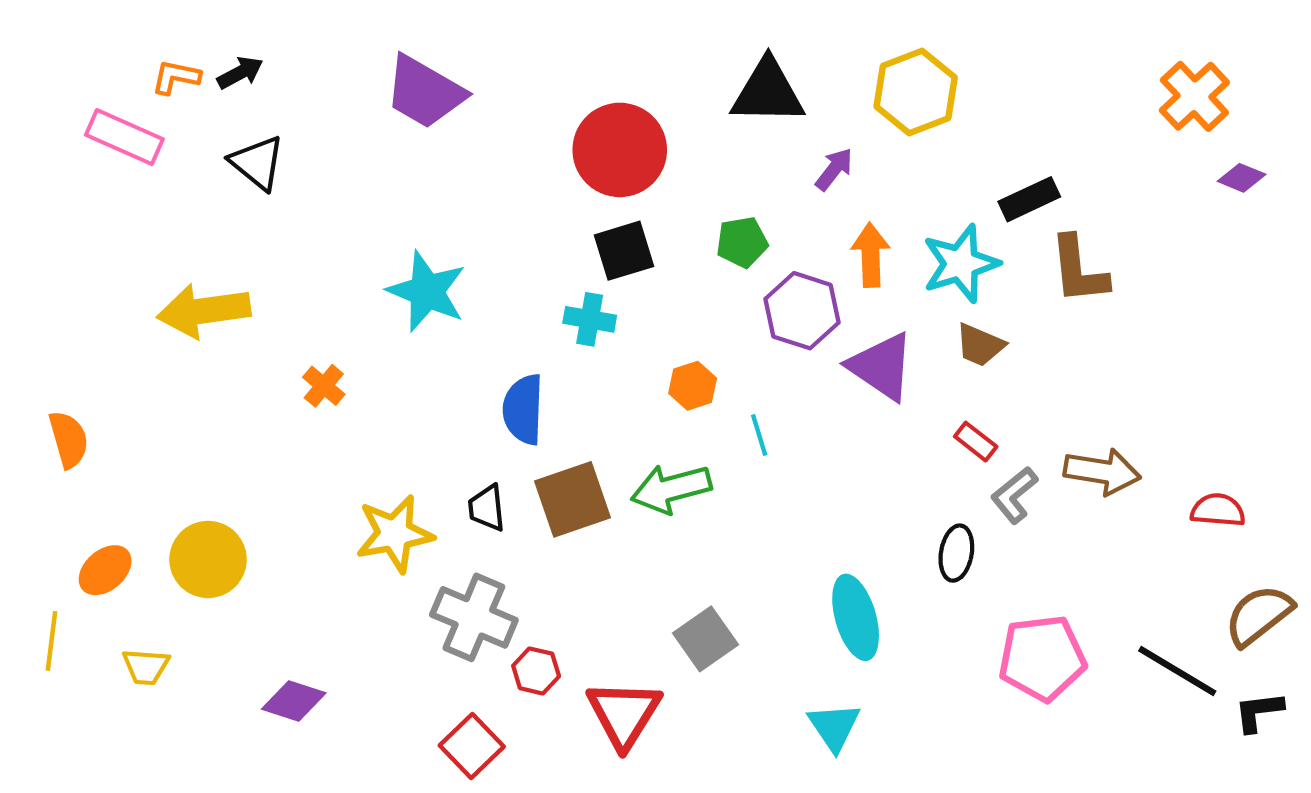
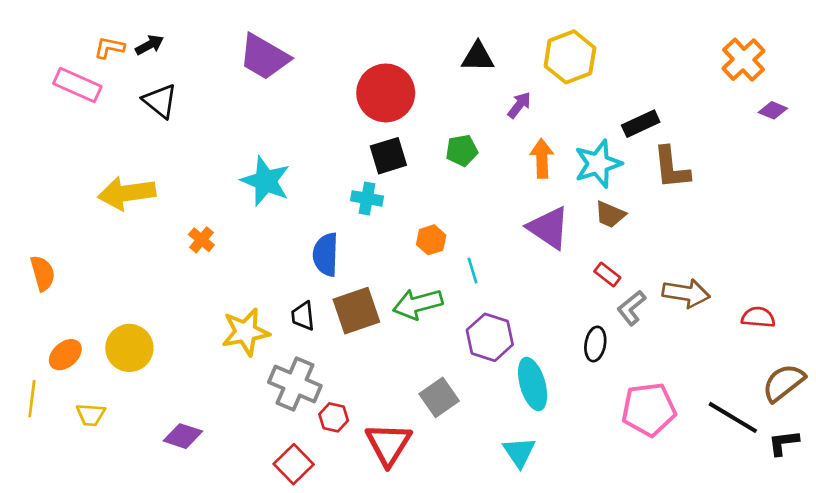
black triangle: (768, 92) -> (478, 57), size x0.7
purple hexagon: (802, 311) -> (490, 337), moved

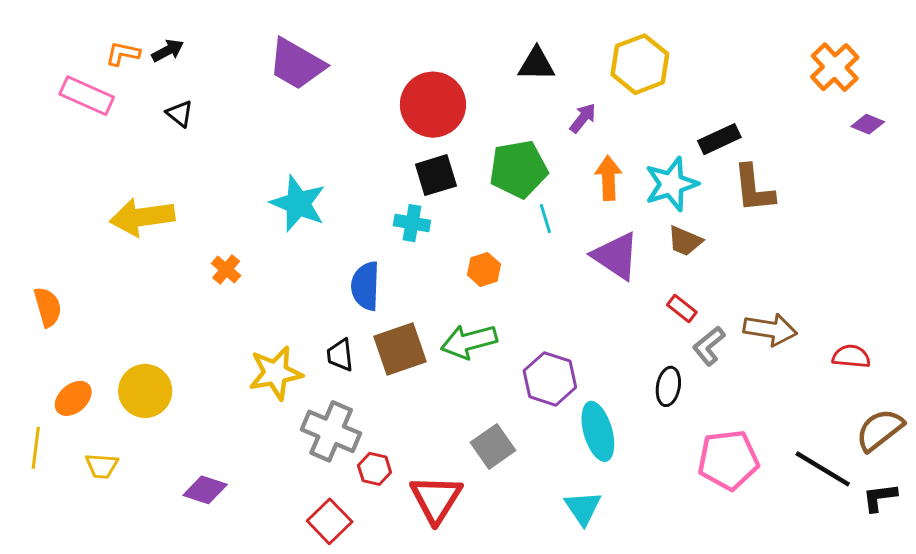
black triangle: (160, 101) -> (180, 114), size x0.7
green pentagon: (462, 150) -> (518, 169), size x1.6
cyan line: (472, 271) -> (545, 219), moved

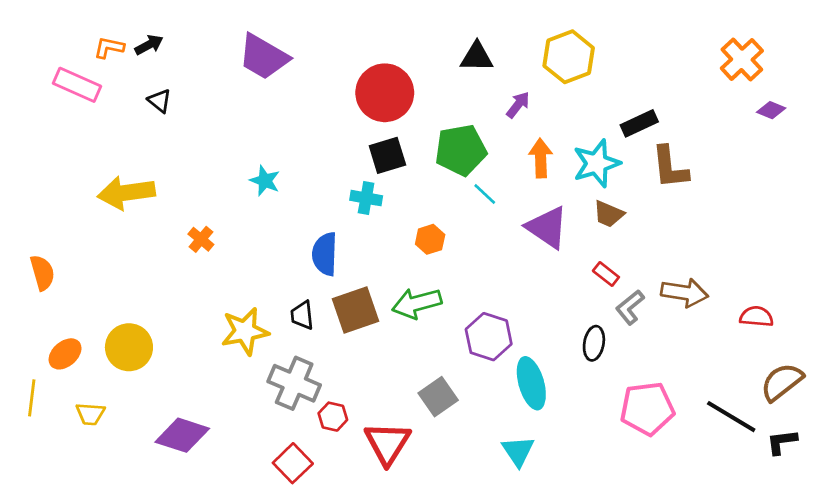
cyan star: (298, 204) -> (265, 181), size x0.6
cyan line: (545, 219) -> (485, 194), turned -30
purple diamond: (205, 490) -> (182, 435), size x1.4

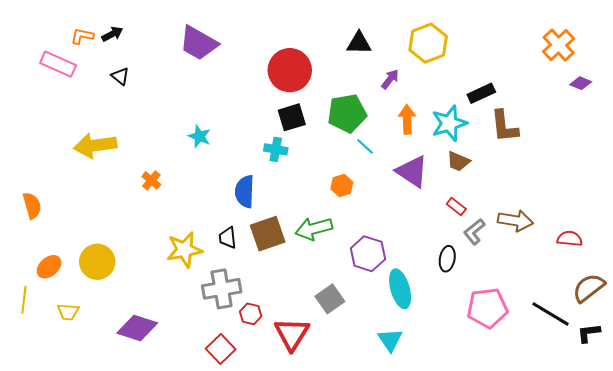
orange hexagon: (430, 239) -> (342, 186), moved
gray cross: (294, 383) -> (222, 289), turned -33

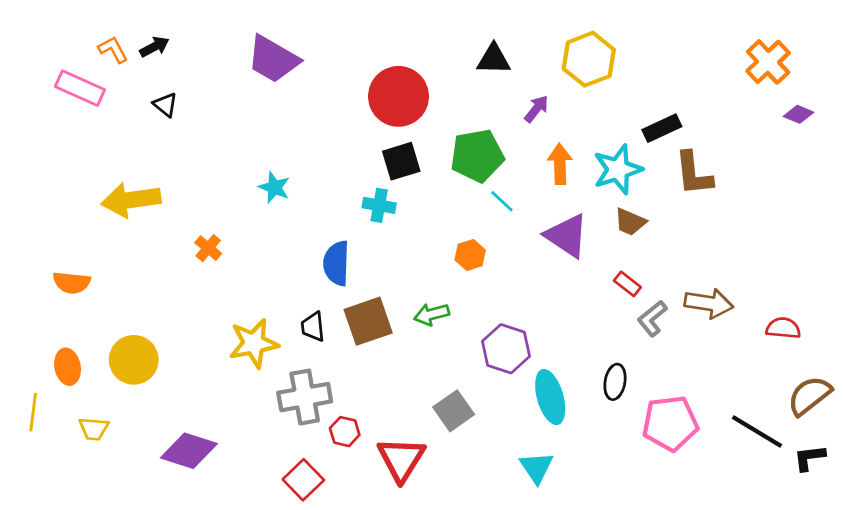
orange L-shape: (82, 36) -> (113, 50), turned 50
orange semicircle: (32, 206) -> (72, 283), moved, turned 112
green arrow: (314, 229) -> (432, 314), size x0.7
black ellipse: (447, 259) -> (615, 382), moved
orange ellipse: (49, 267) -> (68, 367), turned -60

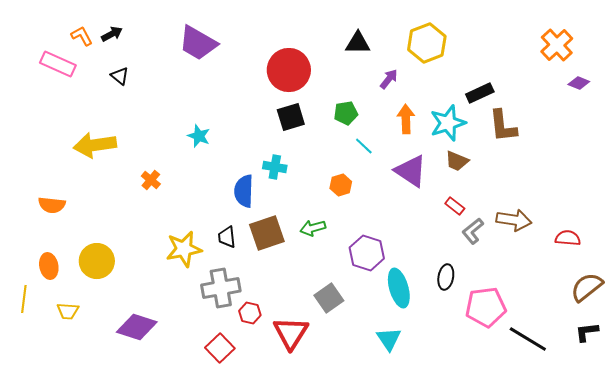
green pentagon: (477, 156) -> (346, 113), size x0.6
cyan cross: (379, 205) -> (275, 167), moved
black line: (757, 432) -> (528, 339), moved

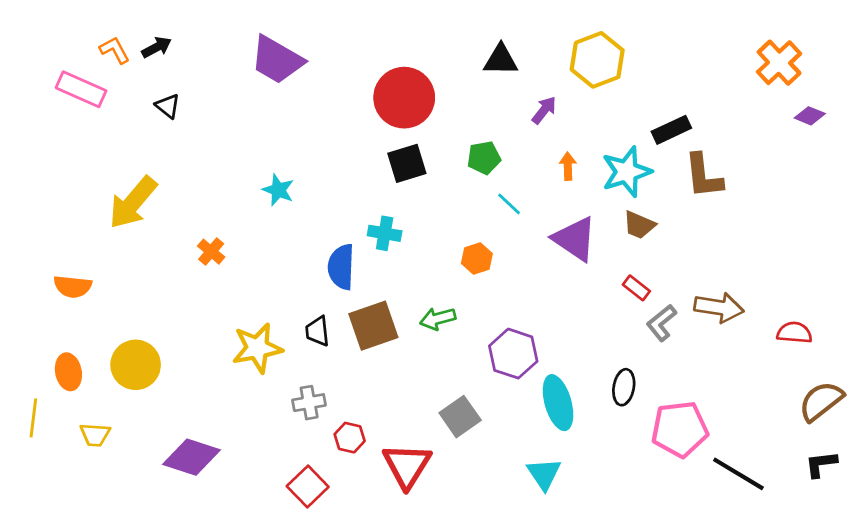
orange arrow: (406, 119) -> (568, 166), size x0.7
yellow arrow: (95, 145) -> (133, 203), turned -42
gray cross: (221, 288) -> (309, 403), size x0.6

